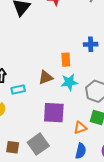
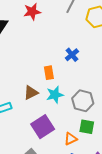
blue cross: (91, 44) -> (72, 55), turned -32
purple square: (54, 113) -> (43, 127), turned -30

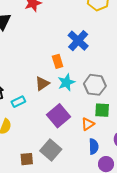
blue cross: (72, 55) -> (78, 41), size x1.5

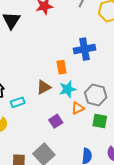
blue cross: (78, 41) -> (85, 49), turned 30
purple square: (58, 116) -> (56, 121), size x0.6
orange triangle: (88, 124) -> (78, 108), moved

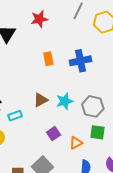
orange rectangle: (62, 67) -> (48, 59), moved
orange triangle: (78, 108) -> (76, 143), moved

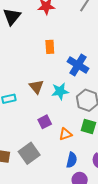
blue cross: (81, 61) -> (78, 65), moved, turned 35
brown triangle: (41, 100) -> (36, 87), turned -49

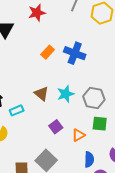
orange rectangle: (50, 47) -> (48, 52), turned 56
blue cross: (78, 65) -> (75, 53), moved

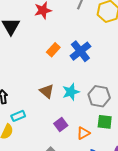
blue cross: (75, 53) -> (80, 51), turned 30
cyan rectangle: (17, 110) -> (18, 116), moved

